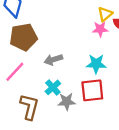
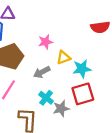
yellow triangle: (105, 14) -> (64, 58), moved, turned 32
pink star: (100, 29) -> (46, 42), moved

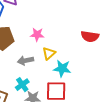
yellow triangle: (64, 58) -> (49, 53), turned -40

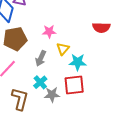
gray arrow: (25, 61) -> (41, 58), turned -49

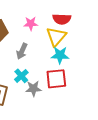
red semicircle: (101, 28) -> (62, 19), moved
yellow triangle: (63, 49) -> (56, 36), moved, size x1.5

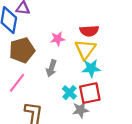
cyan cross: (21, 76) -> (69, 93), moved
gray star: (33, 89) -> (81, 110), moved

